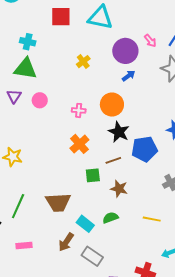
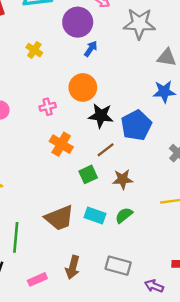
cyan rectangle: (85, 224) -> (95, 215), moved
brown arrow: (66, 242) -> (73, 267), moved

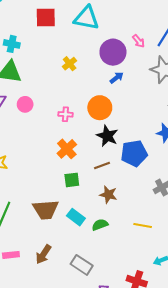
green square: (88, 174) -> (72, 180), moved

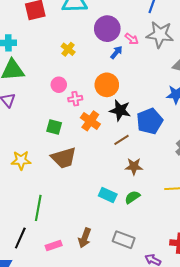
pink arrow: (139, 41) -> (132, 39), moved
pink circle: (25, 104) -> (59, 85), moved
orange cross: (67, 149) -> (90, 121), moved
green square: (72, 180) -> (54, 127), moved, turned 35
brown trapezoid: (46, 210) -> (64, 158), moved

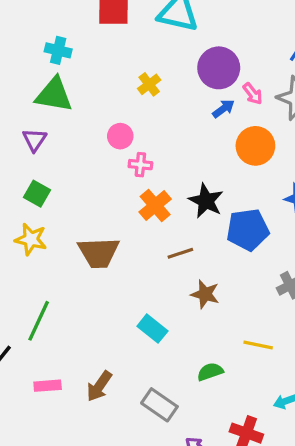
orange circle: (107, 85) -> (255, 146), moved
green square: (54, 127) -> (37, 194), moved
brown line: (122, 140) -> (180, 253), moved
green semicircle: (132, 197) -> (210, 372), moved

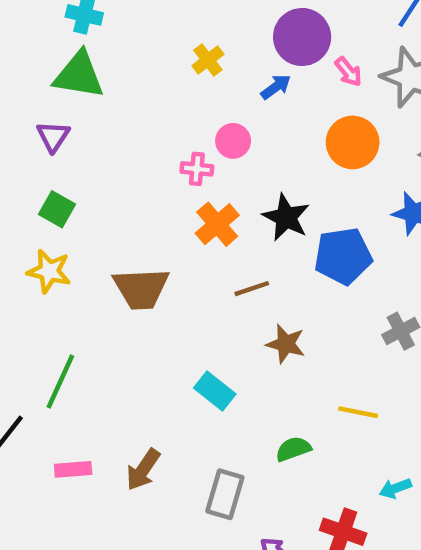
blue arrow: (223, 109) -> (276, 87), moved
pink circle: (120, 136) -> (233, 141), moved
gray rectangle: (159, 405) -> (225, 494), turned 72

